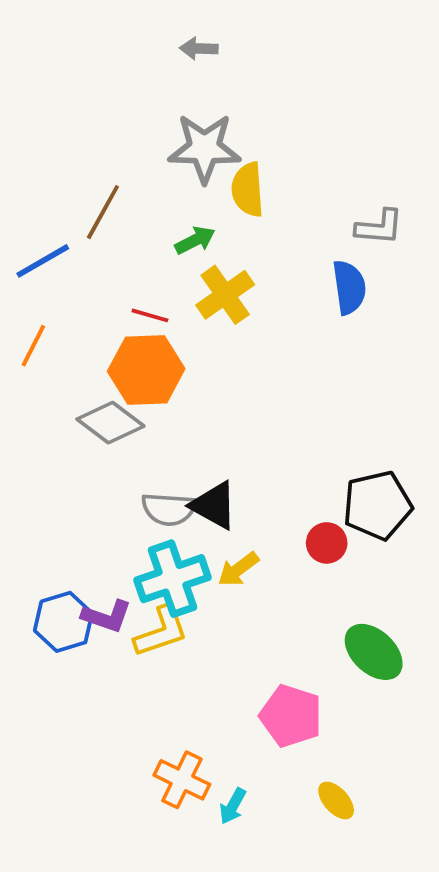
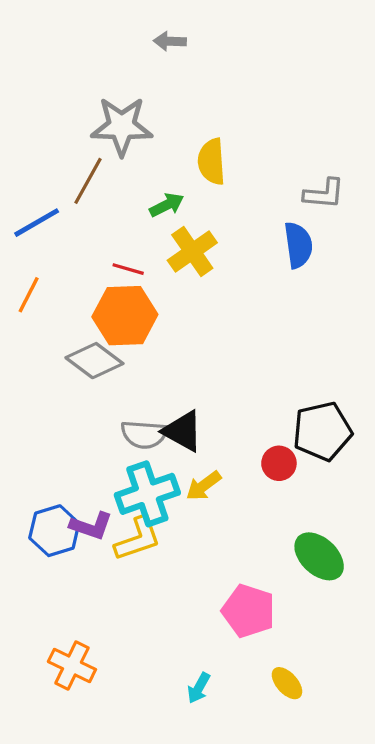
gray star: (204, 148) -> (122, 126), moved
orange cross: (182, 780) -> (72, 666), moved

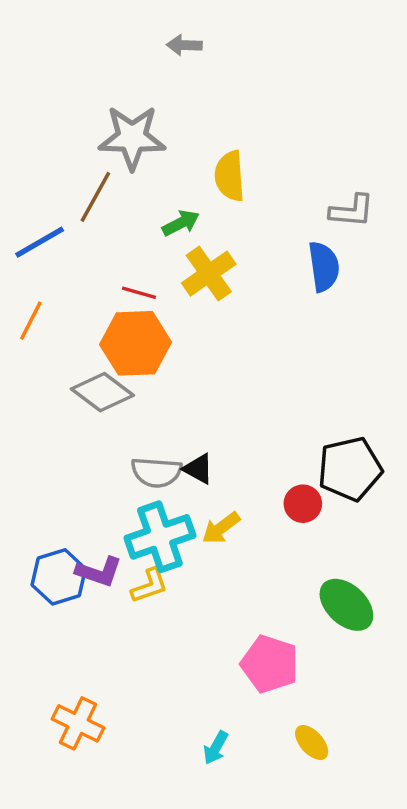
black triangle: (183, 431) -> (198, 469), size x0.7
yellow L-shape: (138, 539) -> (149, 586), size x0.7

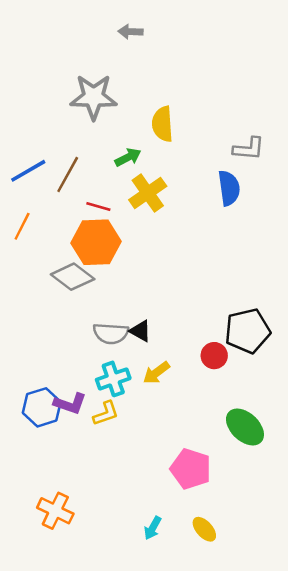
brown line: (95, 197) -> (68, 175), moved
cyan cross: (160, 537) -> (113, 379), size x0.7
yellow ellipse: (312, 742) -> (204, 529), moved

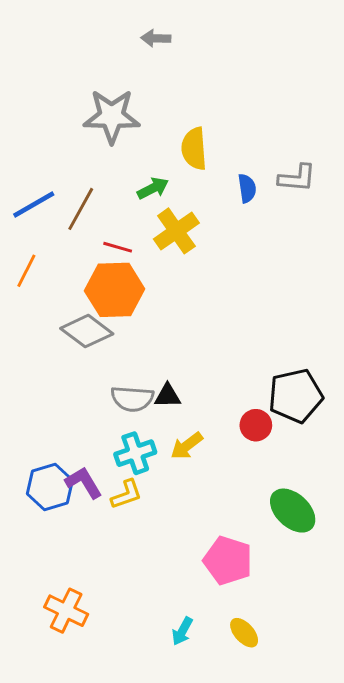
blue semicircle: (229, 188) -> (247, 188), moved, size x0.7
black triangle: (140, 331) -> (168, 396), turned -30
purple L-shape: (70, 404) -> (84, 483), turned -140

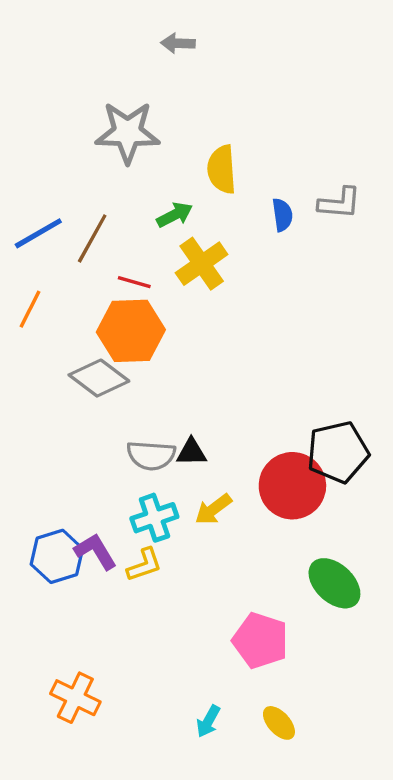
red circle: (256, 425) -> (292, 486), size x1.8

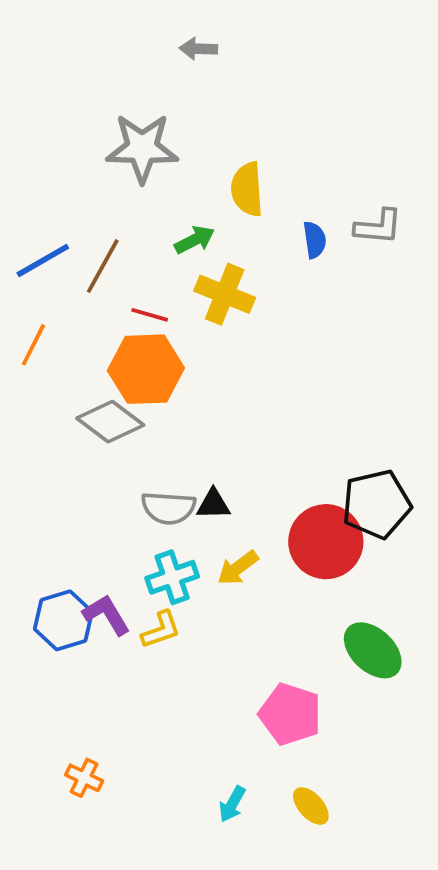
yellow cross: (202, 264) -> (225, 294), turned -33
orange cross: (75, 698) -> (84, 778), size x0.7

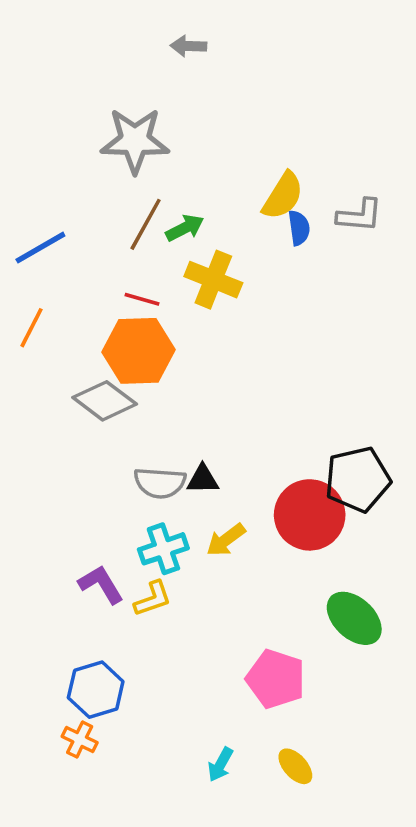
yellow semicircle: (247, 189) -> (283, 196), moved, turned -144
brown line: (103, 266) -> (146, 224), moved
blue hexagon: (63, 620) -> (96, 690), moved

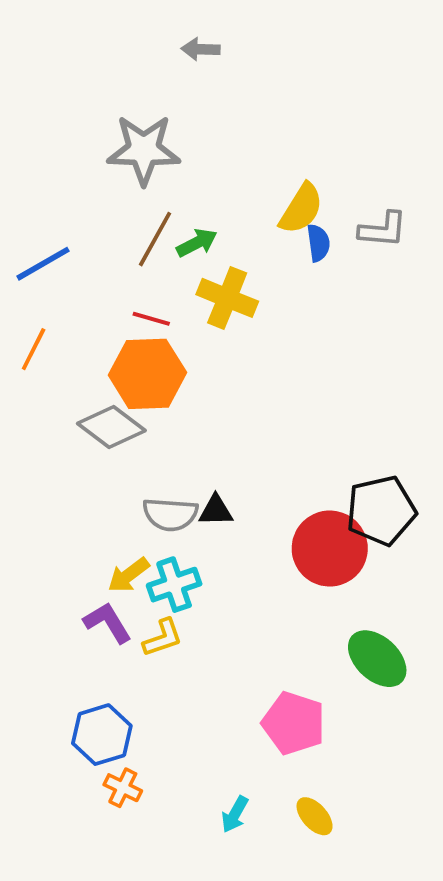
yellow arrow: (226, 540) -> (128, 575), moved
orange cross: (80, 740) -> (123, 788), moved

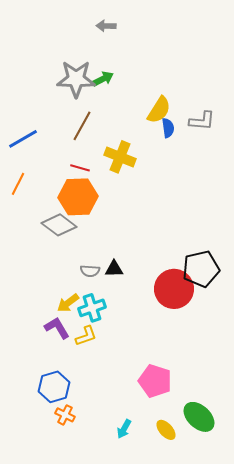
green arrow: (197, 243) -> (103, 79), moved
gray semicircle: (170, 514) -> (90, 271), size x0.7
green ellipse: (377, 659) -> (199, 417), moved

